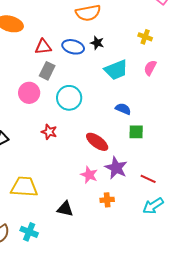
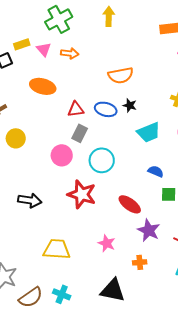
red star: (49, 132) -> (82, 194), size x1.8
pink star: (89, 175) -> (107, 243), moved
black triangle: (65, 209) -> (113, 290), moved, size x1.5

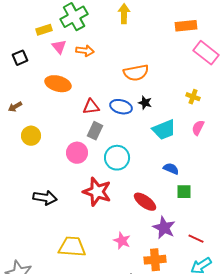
yellow rectangle: (22, 44) -> (44, 30), moved
orange cross: (140, 262) -> (155, 260), size x1.5

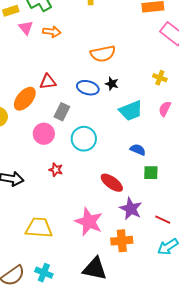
orange ellipse: (58, 84) -> (25, 99), moved, turned -65
red triangle: (91, 107) -> (48, 82), moved
red star: (97, 192) -> (56, 170), moved, size x0.5
pink star: (122, 241) -> (89, 222), size x1.6

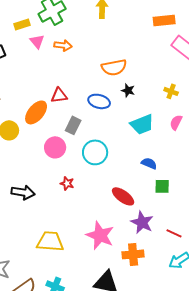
black star: (112, 84) -> (128, 90), moved

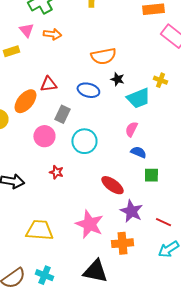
yellow rectangle: (22, 24) -> (11, 51), moved
pink semicircle: (176, 122) -> (131, 129), moved
cyan trapezoid: (142, 124) -> (138, 98), moved

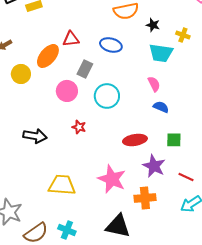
black star: (117, 79) -> (153, 25), moved
cyan trapezoid: (138, 98) -> (161, 53), turned 30
pink semicircle: (131, 129) -> (154, 84), turned 126
green square: (151, 175) -> (174, 140), moved
red ellipse: (112, 185) -> (135, 140), turned -45

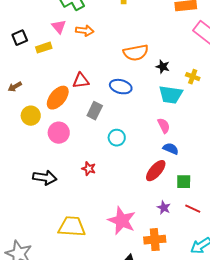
pink circle: (67, 91) -> (59, 133), moved
cyan circle: (107, 96) -> (117, 138), size x0.7
red ellipse: (135, 140) -> (156, 171), moved, turned -40
purple star: (154, 166) -> (164, 208), size x0.6
red line: (186, 177) -> (193, 209), moved

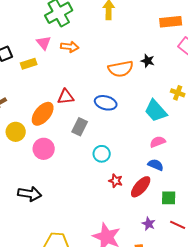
black star: (163, 67) -> (148, 61), moved
cyan trapezoid: (171, 95) -> (156, 111), turned 40
pink semicircle: (164, 126) -> (158, 142), moved, turned -84
red star: (89, 169) -> (116, 181), moved

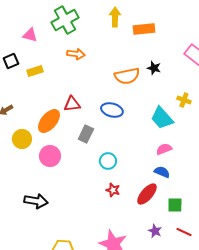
orange rectangle: (171, 22) -> (144, 29), moved
pink triangle: (44, 43) -> (30, 35), moved, turned -35
red star: (116, 181) -> (113, 190), moved

